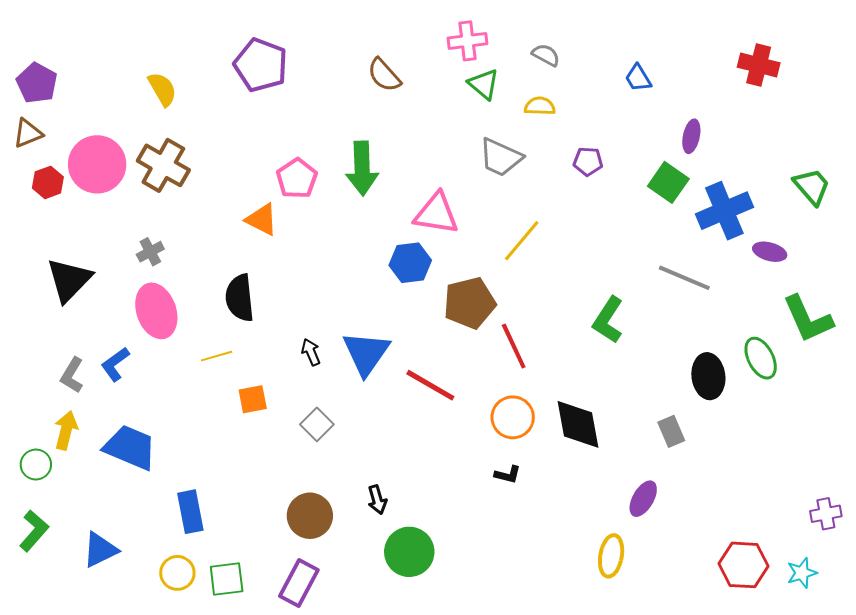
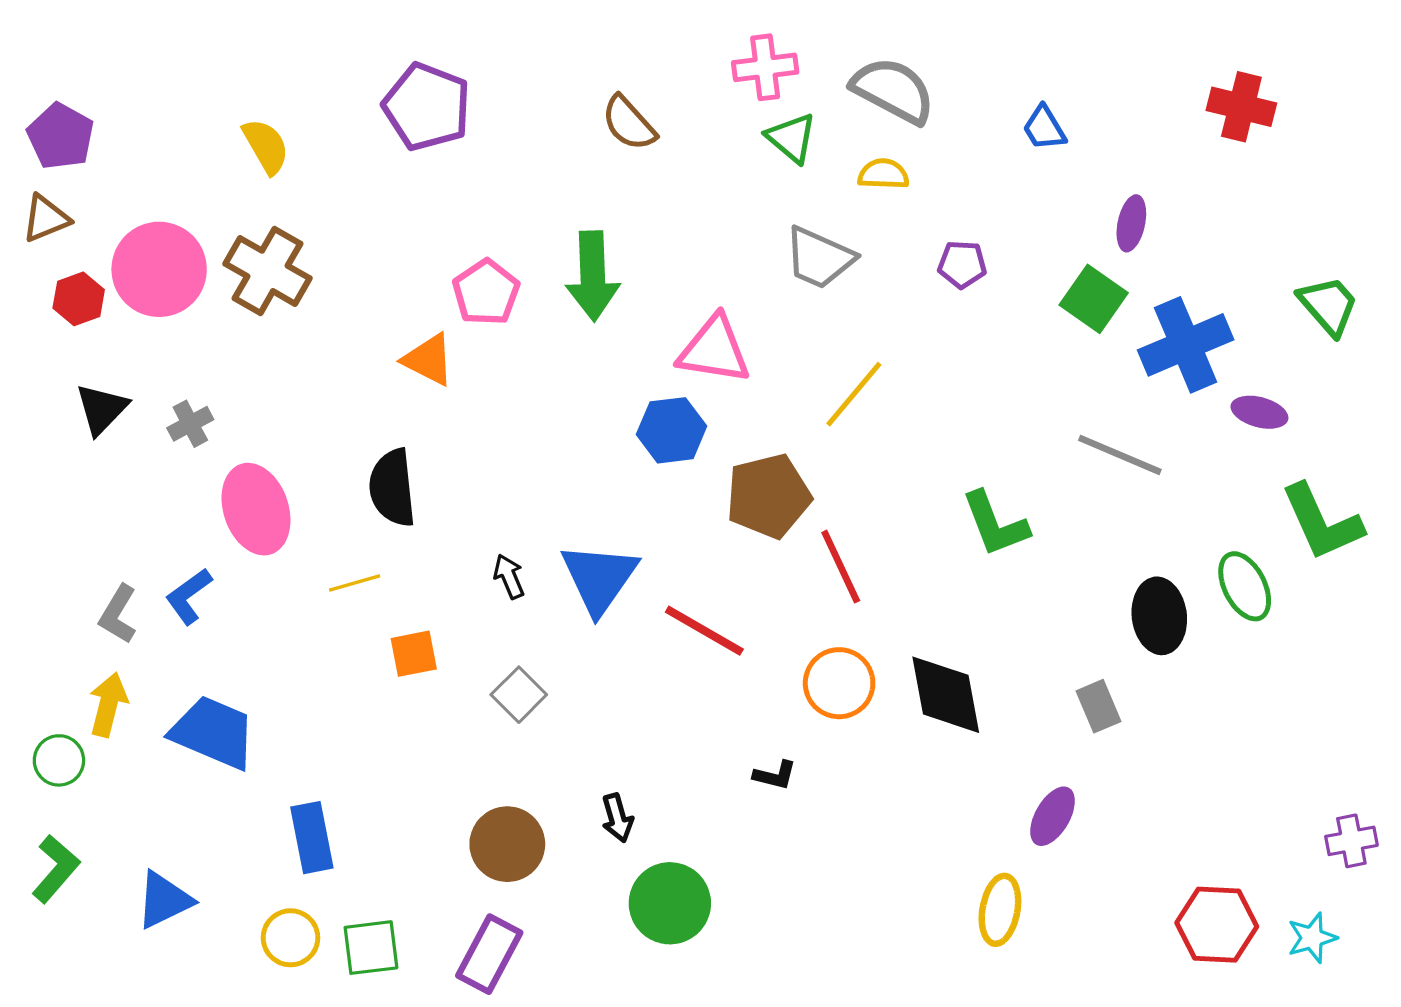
gray semicircle: (546, 55) -> (893, 90), size x1.8
gray cross: (150, 252) -> (190, 424), moved
black triangle: (69, 280) -> (102, 409), moved, size x0.7
green L-shape: (608, 320) -> (995, 524), turned -54
black L-shape: (508, 475) -> (775, 775), moved

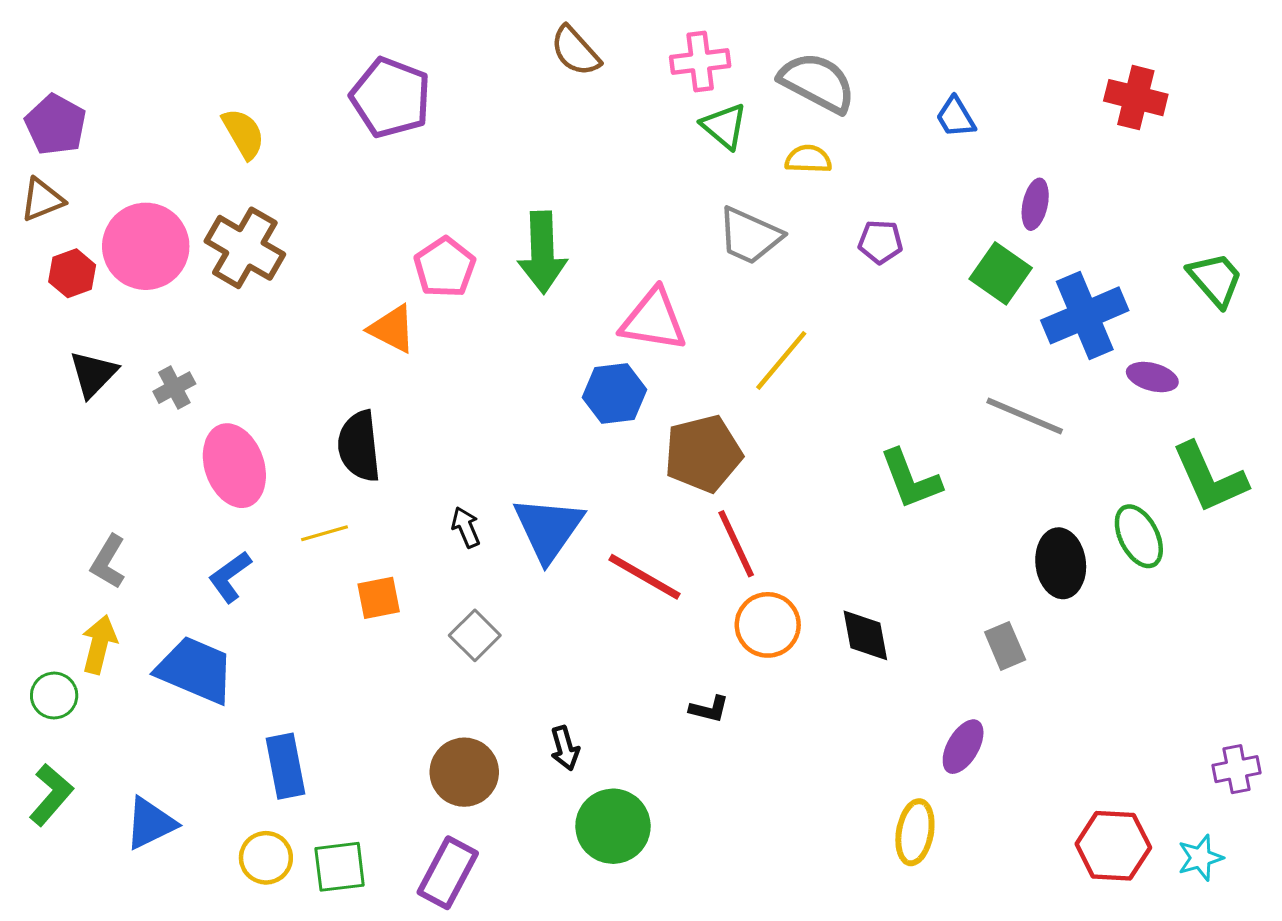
brown semicircle: (629, 123) -> (575, 51), moved
red line: (841, 567) -> (736, 544), moved
blue L-shape: (189, 596) -> (230, 577), moved
black diamond: (946, 695) -> (865, 635), size x0.7

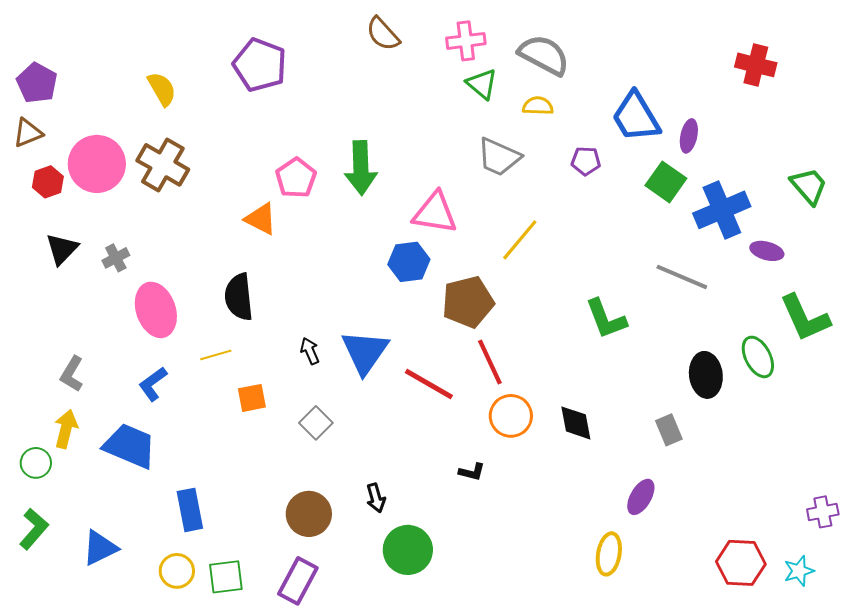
blue trapezoid: (956, 117) -> (636, 117), moved, size x1.8

